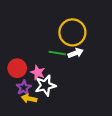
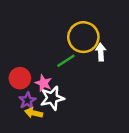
green line: (57, 53) -> (66, 61), turned -42
white arrow: (76, 53) -> (101, 52), moved, turned -72

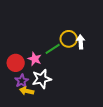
yellow circle: (83, 37) -> (69, 39), moved, size x0.7
pink star: (44, 83) -> (35, 59), moved

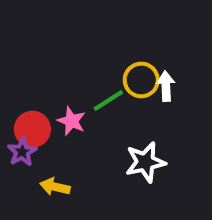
white star: (42, 79) -> (145, 162), moved
purple star: (22, 81) -> (22, 152), moved

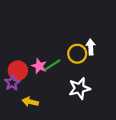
yellow circle: (141, 80) -> (77, 54), moved
green line: (108, 100) -> (53, 65), moved

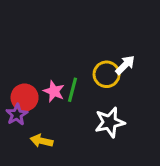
white arrow: (91, 47) -> (125, 65), turned 48
green line: (53, 65) -> (72, 90), turned -42

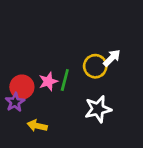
pink star: (54, 91) -> (48, 81), turned 30

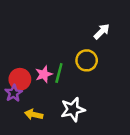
white arrow: (112, 58) -> (102, 31), moved
white star: (98, 109) -> (73, 110), moved

